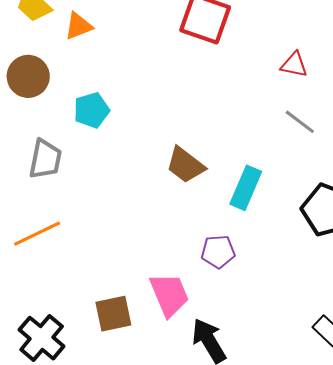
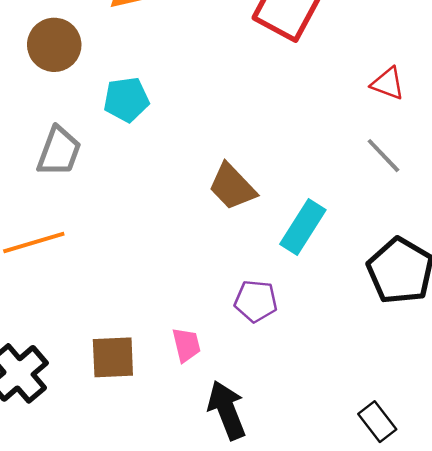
pink trapezoid: (169, 295) -> (186, 345), size x0.6

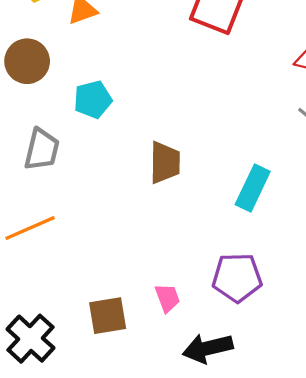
brown trapezoid: (232, 187) -> (165, 163), moved, turned -129
purple pentagon: (256, 301) -> (237, 278), moved, size x1.4
black arrow: (227, 410) -> (208, 348), turned -75

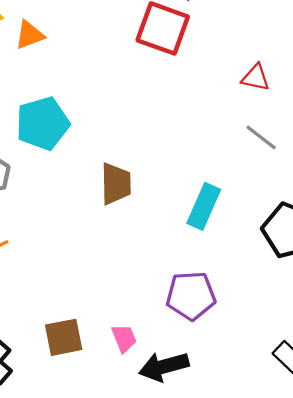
cyan pentagon: (93, 100) -> (43, 123), size x1.4
pink trapezoid: (168, 298) -> (124, 338), moved

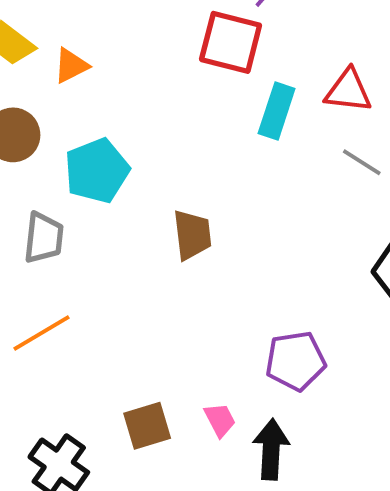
red triangle: (256, 78) -> (348, 91), size x1.4
cyan rectangle: (204, 206) -> (277, 111), moved
black arrow: (164, 367) -> (271, 449), turned 114

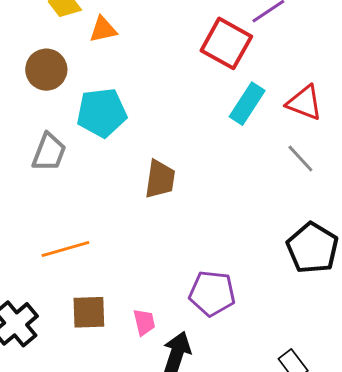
orange line: (42, 333) -> (65, 249), moved

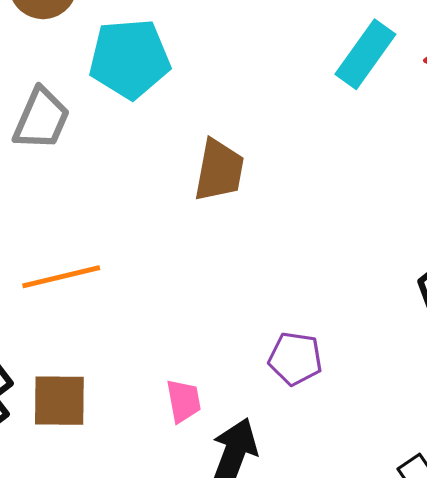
purple pentagon: (212, 293) -> (295, 359), size x0.7
brown square: (89, 312) -> (59, 401), moved

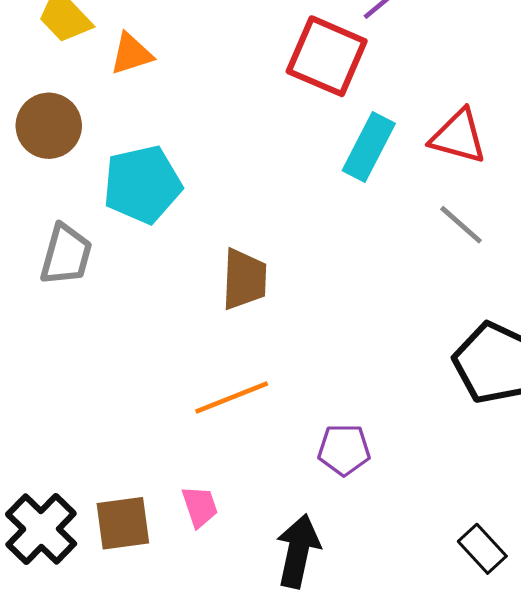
orange line: (61, 277) -> (232, 398), moved
pink trapezoid: (184, 401) -> (200, 507), moved

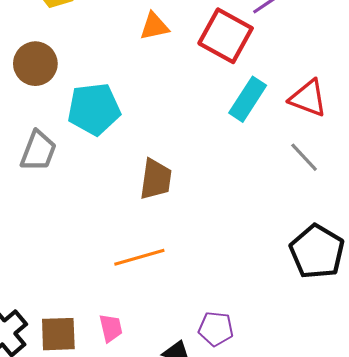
orange triangle: (131, 54) -> (154, 26), moved
purple pentagon: (344, 450) -> (216, 329), moved

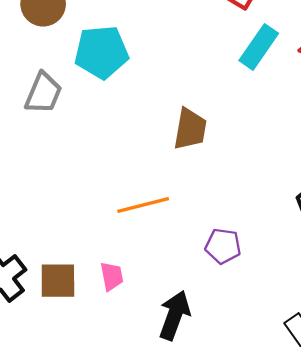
brown trapezoid: (156, 179) -> (190, 129), moved
purple pentagon: (216, 329) -> (223, 246), moved

